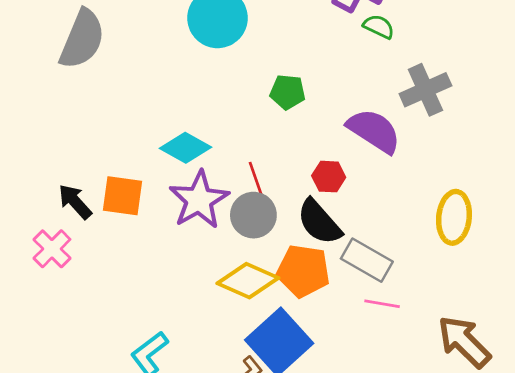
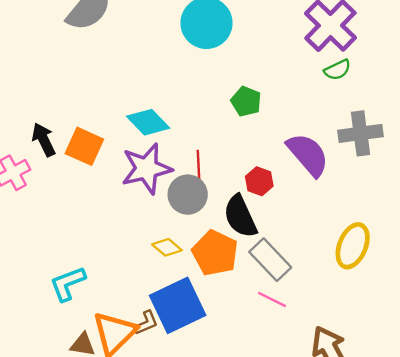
green semicircle: (379, 27) -> (338, 70), turned 112
yellow diamond: (248, 281) -> (167, 247), size x0.6

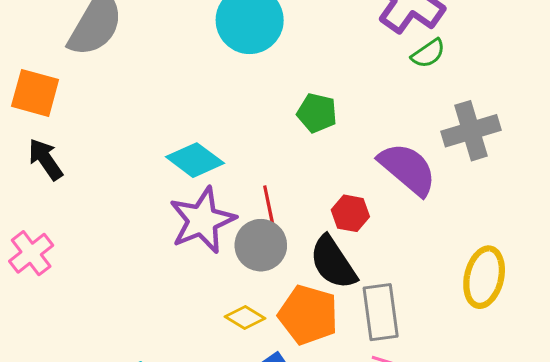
black arrow: (44, 140) -> (45, 159), moved
orange square: (84, 146) -> (35, 93), moved
gray rectangle: (270, 260) -> (381, 312), turned 45

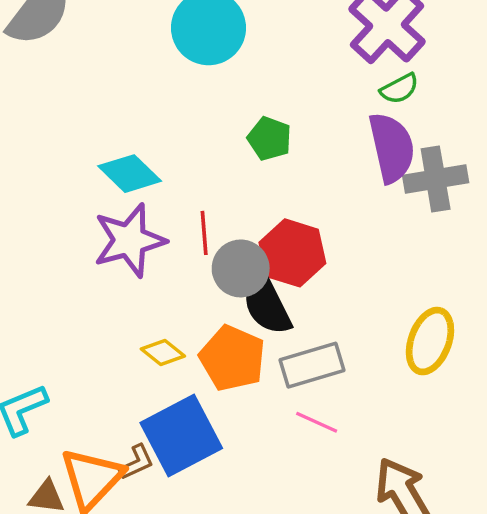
purple semicircle: (408, 169) -> (392, 148), moved, turned 30
red hexagon: (350, 213) -> (292, 253), size x1.6
gray circle: (261, 245) -> (241, 268), moved
gray rectangle: (381, 312) -> (312, 365), turned 74

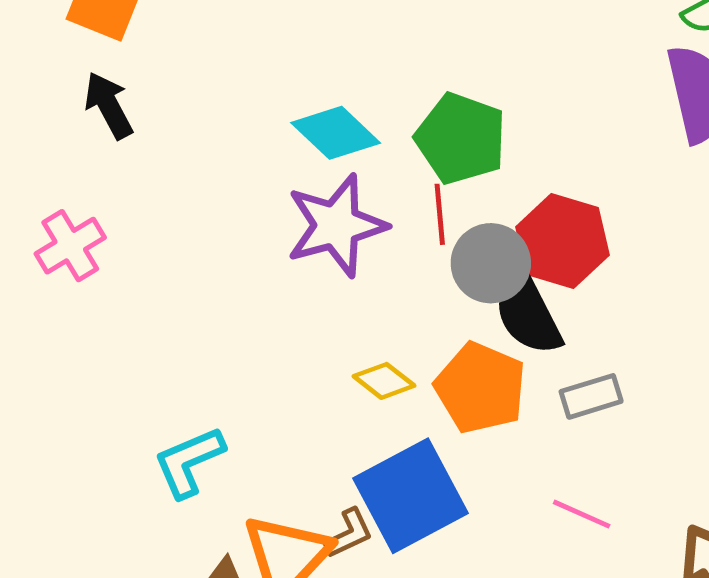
green pentagon: (270, 139) -> (461, 138), moved, size x1.5
gray rectangle: (312, 365) -> (591, 396), size x0.7
pink line: (317, 422) -> (582, 514), moved

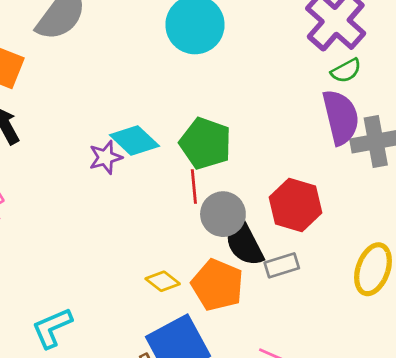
purple star: (336, 226) -> (105, 157), moved, size x0.6
red hexagon: (562, 241) -> (295, 205), moved
gray rectangle: (591, 396) -> (282, 265), moved

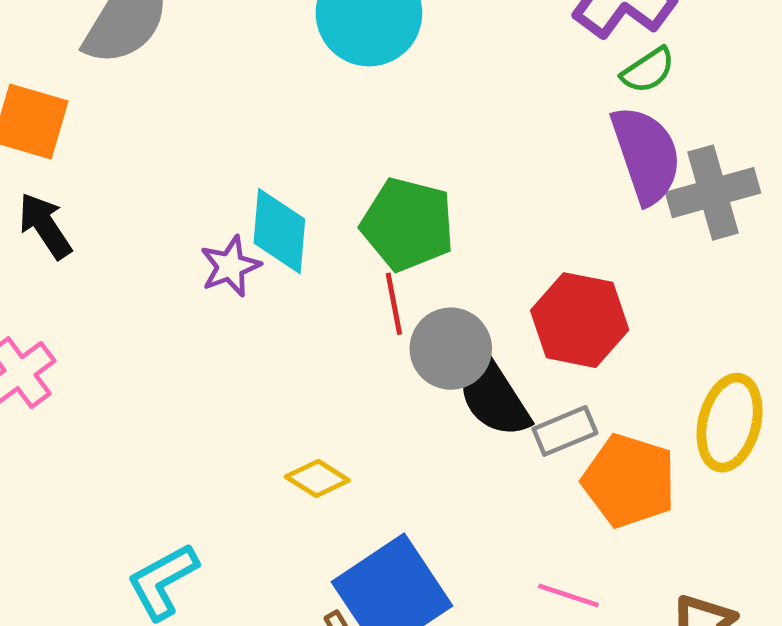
cyan diamond: (134, 140) -> (279, 231), turned 57
yellow diamond: (163, 281) -> (317, 479), moved
orange pentagon: (217, 285) -> (629, 481), moved

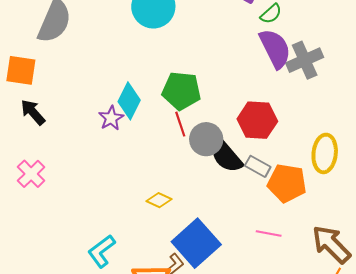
cyan diamond: (279, 231) -> (129, 101), turned 30
gray rectangle: (565, 431) -> (258, 166), turned 60

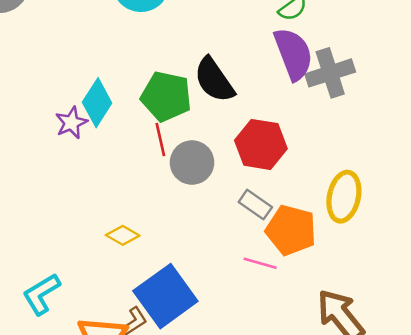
black semicircle: (226, 156) -> (214, 80), moved
pink line: (269, 234) -> (260, 263), moved

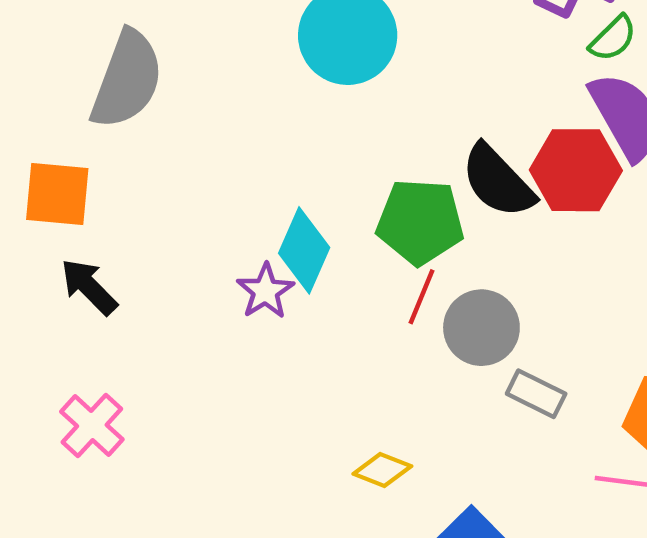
red line: (160, 140) -> (421, 297), turned 44
red hexagon: (261, 144) -> (576, 170), moved
gray rectangle: (255, 205) -> (536, 394), moved

